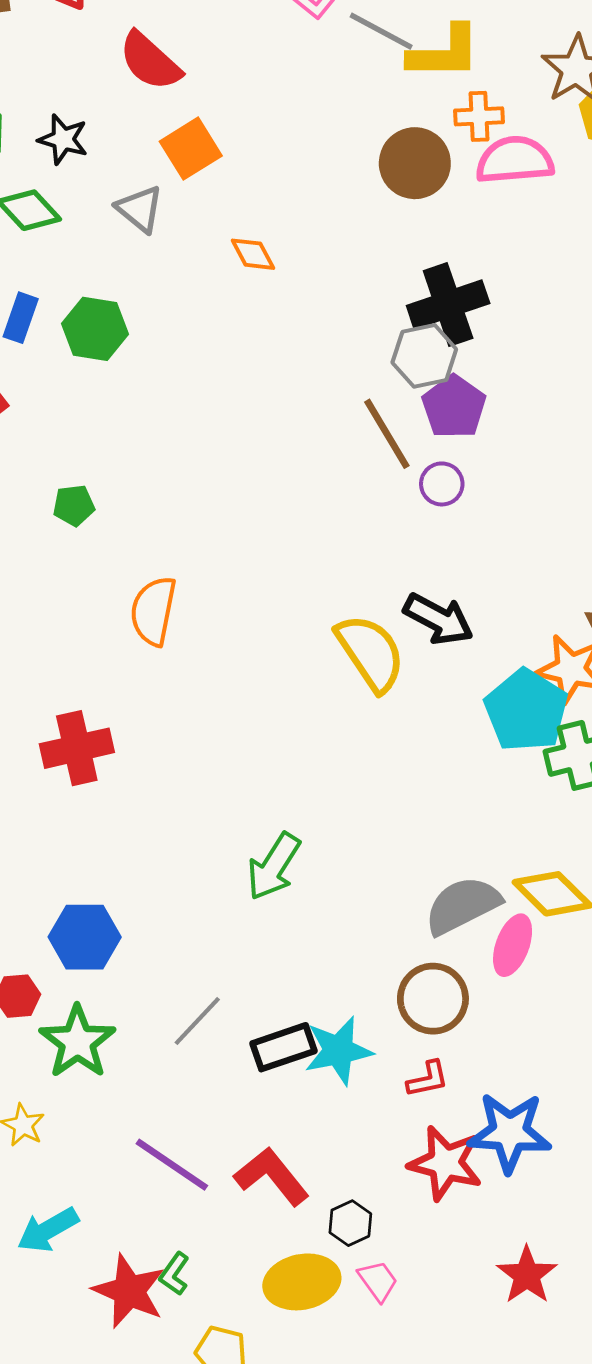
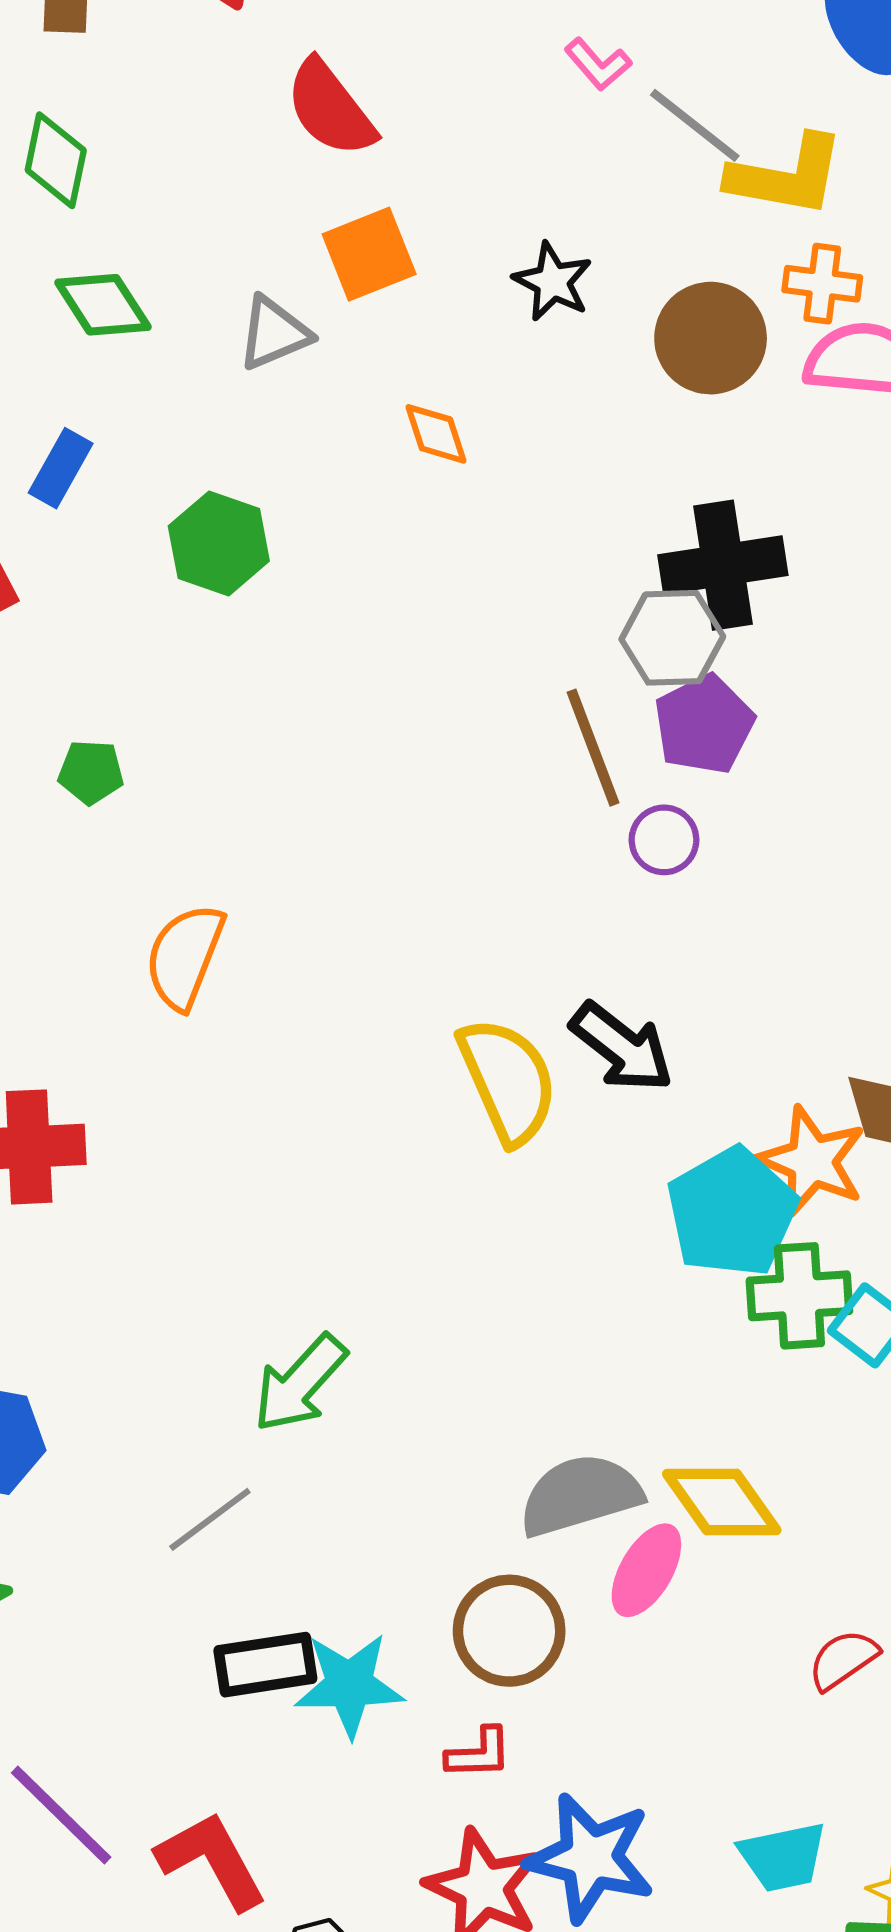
black star: (63, 139) -> (553, 282), moved
gray triangle: (140, 209) -> (274, 333), turned 48
green hexagon: (95, 329) -> (219, 543), moved
gray line: (197, 1021) -> (210, 1519), moved

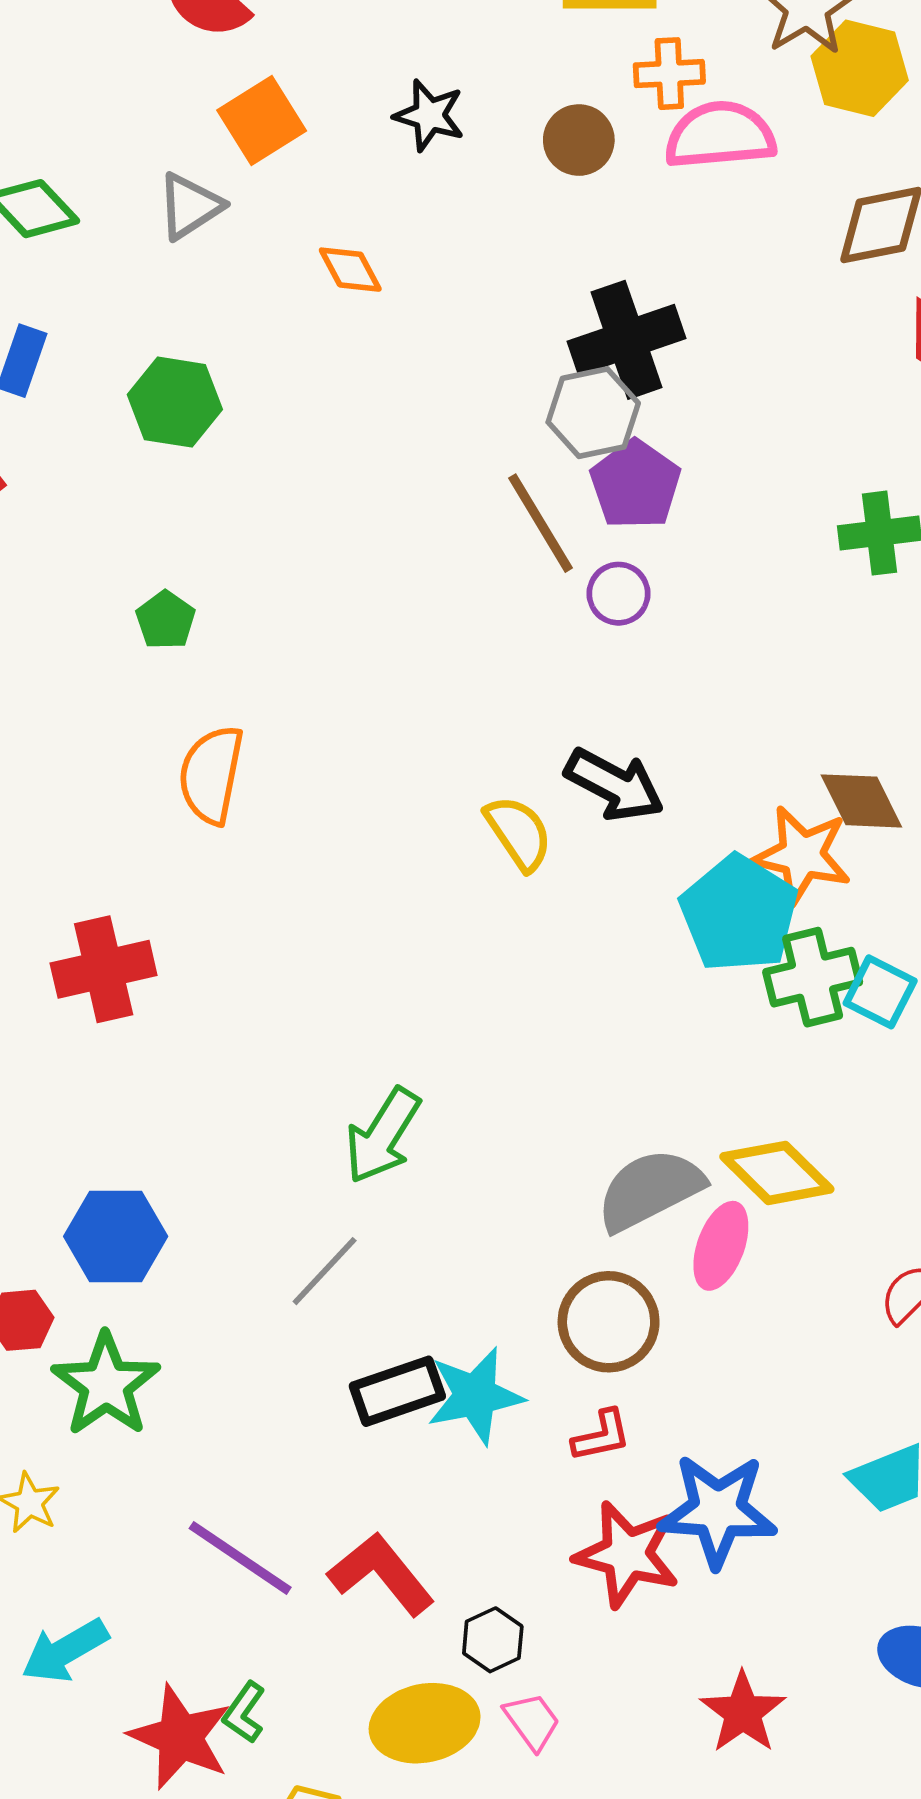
brown circle: (711, 338) -> (579, 140), size x0.7
green pentagon: (91, 772) -> (166, 620), moved, turned -30
yellow semicircle: (508, 1081) -> (519, 833), size x0.7

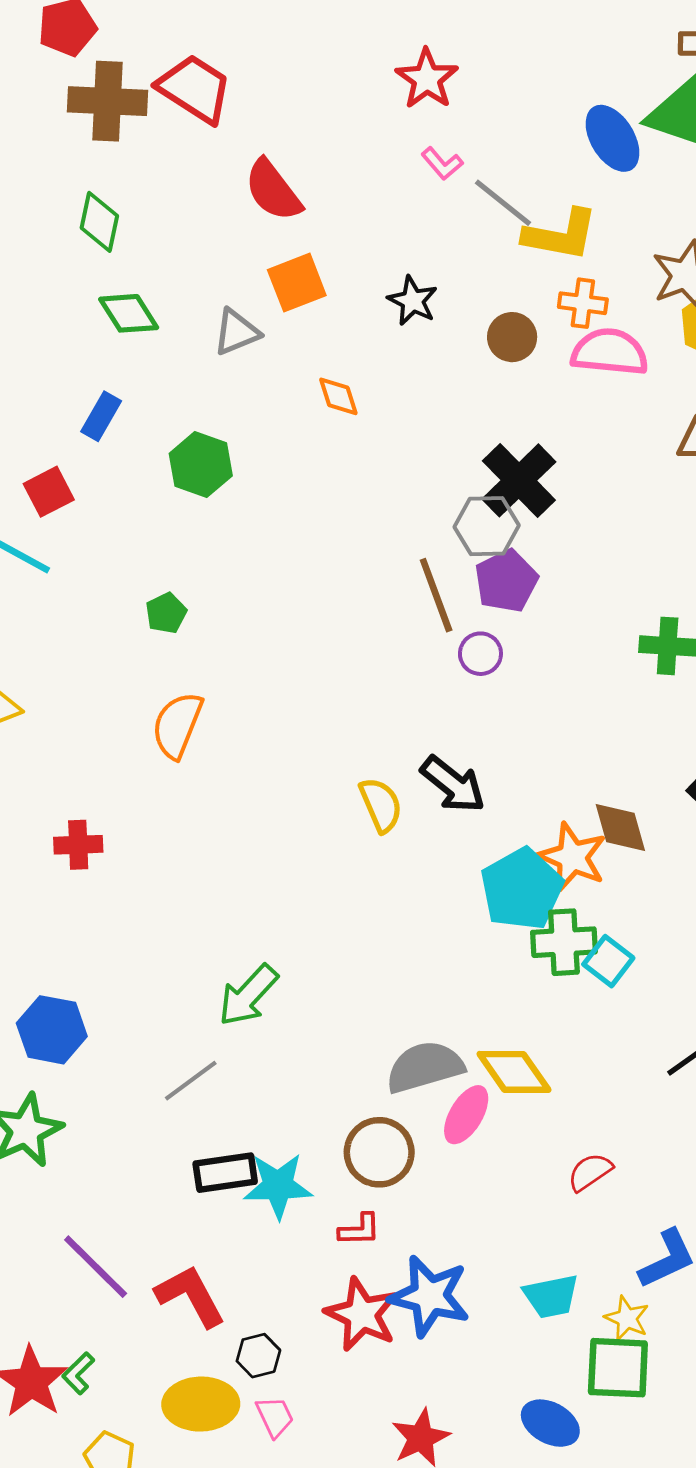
black cross: (627, 340) -> (519, 480), turned -36
red cross: (104, 969) -> (78, 845), size x0.7

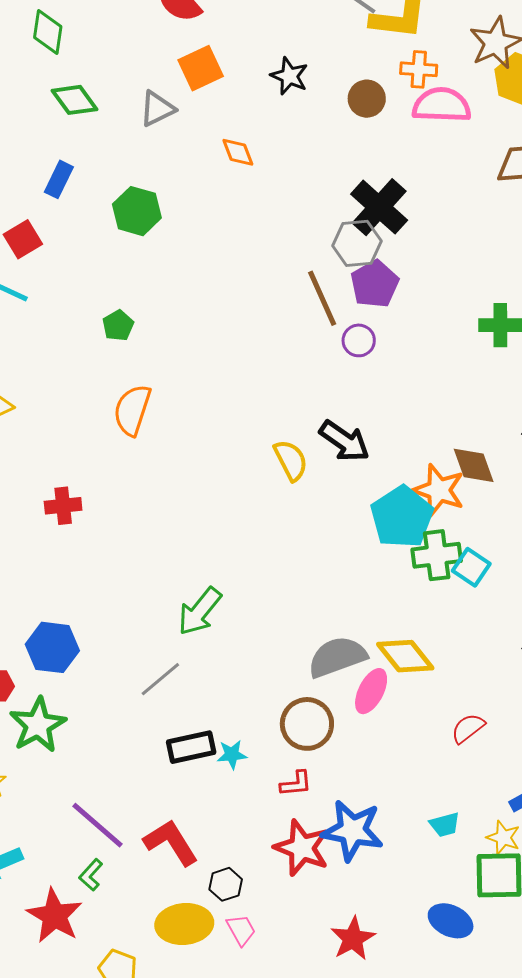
cyan star: (278, 1186) -> (232, 754), size x0.6
cyan trapezoid: (551, 1296) -> (445, 825), size x0.7
green L-shape: (78, 1373) -> (91, 875), moved

